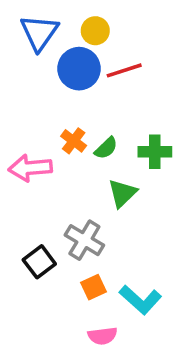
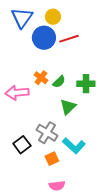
cyan L-shape: (140, 300) -> (74, 146), moved

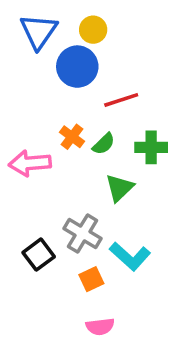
red line: (69, 39) -> (121, 100), moved

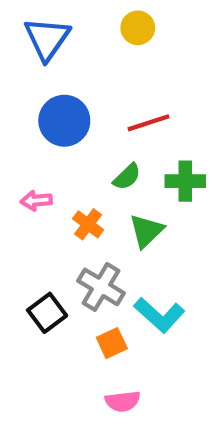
yellow circle: (93, 30) -> (138, 28), moved
blue circle: (77, 67) -> (64, 121), moved
orange cross: (72, 137) -> (88, 224), moved
pink arrow: (30, 163) -> (36, 201), size x0.6

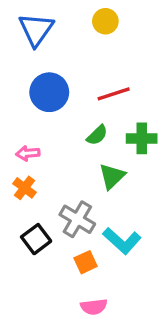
orange cross: (88, 224) -> (25, 188), moved

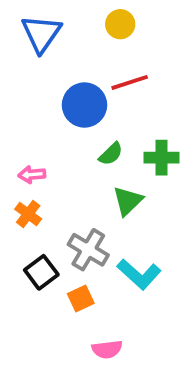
blue circle: (49, 92) -> (84, 105), moved
red line: (114, 94) -> (130, 82), moved
orange square: (86, 262) -> (81, 299), moved

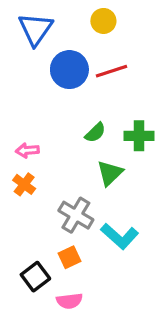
blue circle: (84, 105) -> (69, 70), moved
black square: (41, 272) -> (35, 277), moved
pink semicircle: (107, 349) -> (69, 301), moved

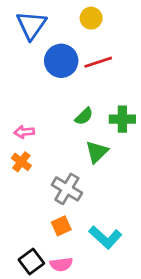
cyan L-shape: (120, 236) -> (105, 237), moved
black square: (35, 277) -> (31, 261), moved

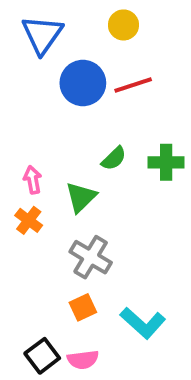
pink arrow: (24, 132) -> (33, 180), turned 84
green triangle: (97, 152) -> (81, 197), moved

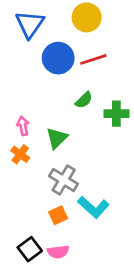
yellow circle: (123, 25) -> (87, 17), size x1.4
green semicircle: (114, 158) -> (84, 100), moved
cyan L-shape: (143, 323) -> (93, 207), moved

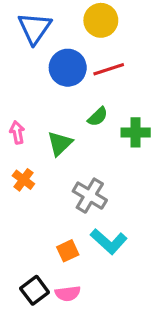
pink arrow: (23, 126) -> (17, 132), moved
green triangle: (57, 138) -> (60, 143), moved
gray cross: (64, 180) -> (90, 196), moved

